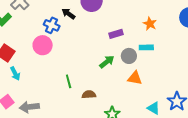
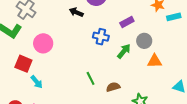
blue cross: (52, 25) -> (101, 37), moved
pink circle: (43, 45) -> (43, 43), moved
cyan rectangle: (146, 47) -> (174, 17), moved

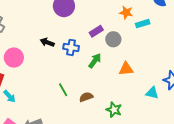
black arrow: (76, 12) -> (47, 42), moved
gray circle: (144, 41) -> (113, 39), moved

